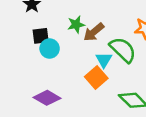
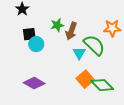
brown arrow: (94, 32) -> (71, 31), turned -30
orange square: (96, 78) -> (85, 79), moved

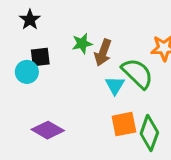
cyan circle: (36, 44) -> (27, 72), moved
orange square: (85, 79) -> (124, 124), turned 30
green diamond: (102, 85) -> (149, 133), turned 65

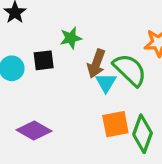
brown arrow: (103, 52) -> (96, 64), moved
black square: (40, 57) -> (44, 60), moved

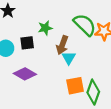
green semicircle: (130, 70) -> (85, 25), moved
purple diamond: (34, 131) -> (25, 74), moved

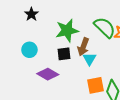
green star: (45, 28) -> (67, 30), size x1.6
black square: (27, 43) -> (64, 54), moved

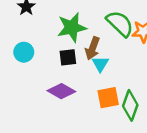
purple diamond: (48, 74) -> (61, 91), moved

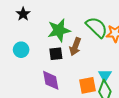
cyan triangle: (100, 64) -> (105, 75), moved
purple diamond: (61, 91) -> (51, 80), turned 50

